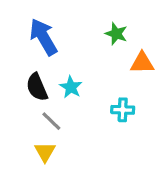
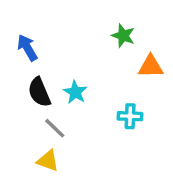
blue arrow: (43, 37) -> (27, 48), moved, size x0.7
yellow triangle: (45, 152) -> (48, 161), turned -40

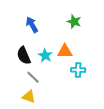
blue arrow: (27, 48) -> (32, 25), moved
orange triangle: (151, 67) -> (65, 51), moved

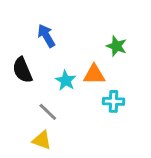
green star: (74, 22) -> (116, 46), moved
black semicircle: (24, 56) -> (22, 70), moved

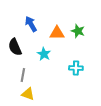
orange triangle: (94, 75) -> (57, 33), moved
gray line: (48, 112) -> (23, 75), moved, turned 56

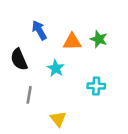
yellow triangle: (28, 94) -> (58, 119), moved, turned 32

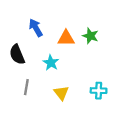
cyan cross: (96, 86) -> (99, 91), moved
yellow triangle: (58, 119) -> (61, 93), moved

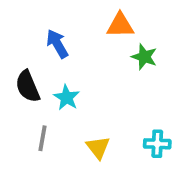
orange triangle: (66, 38) -> (120, 25), moved
cyan star: (51, 63) -> (67, 98), moved

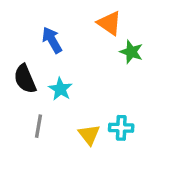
orange triangle: (120, 25) -> (109, 23), turned 36
cyan cross: (157, 144) -> (121, 128), moved

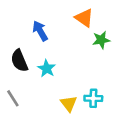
green star: (131, 52) -> (101, 40), turned -30
gray line: (38, 126) -> (13, 98), moved, turned -42

